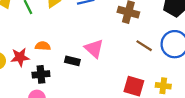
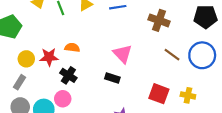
black rectangle: (72, 61) -> (112, 78), moved
black cross: (41, 74) -> (68, 75), turned 35

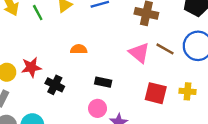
orange semicircle: (72, 48) -> (79, 49), moved
pink triangle: (122, 54) -> (139, 53), moved
pink circle: (63, 99) -> (98, 108), moved

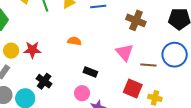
brown line: (165, 49) -> (148, 65), moved, turned -35
black cross: (55, 85) -> (44, 81), moved
yellow cross: (188, 91) -> (155, 98), moved

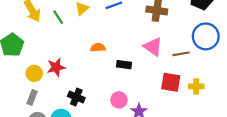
black rectangle: (90, 72) -> (124, 65), moved

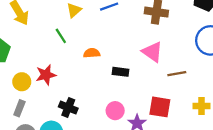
green line: (58, 17) -> (61, 36), moved
brown line: (181, 54) -> (177, 74), moved
red square: (171, 82) -> (160, 107), moved
yellow cross: (196, 86) -> (201, 106), moved

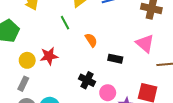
orange semicircle: (92, 53) -> (91, 40), turned 56
black cross: (68, 108) -> (87, 80), moved

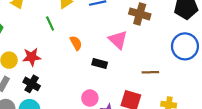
pink triangle: (145, 43) -> (118, 40), moved
black cross: (87, 80) -> (32, 84), moved

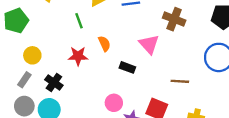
red star: (32, 57) -> (78, 56), moved

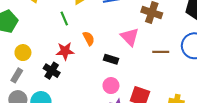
brown line: (180, 81) -> (161, 52), moved
black cross: (54, 82) -> (52, 71), moved
pink circle: (114, 103) -> (111, 86), moved

